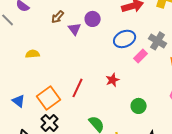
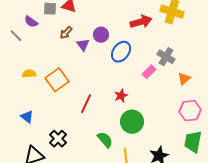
blue ellipse: (125, 39) -> (121, 52), moved, turned -30
yellow semicircle: (33, 54) -> (29, 74), moved
orange square: (49, 98) -> (57, 80), moved
green circle: (139, 106) -> (132, 122), moved, size x1.5

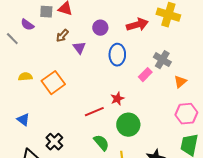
purple circle: (101, 35) -> (100, 28), moved
blue ellipse: (121, 52) -> (117, 55), turned -35
red line: (86, 104) -> (94, 112), moved, turned 42

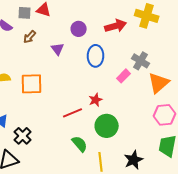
brown arrow: (62, 36) -> (30, 37), moved
orange triangle: (180, 82) -> (159, 83), size x1.6
orange square: (53, 83) -> (32, 84), turned 35
black cross: (54, 142) -> (23, 136), moved

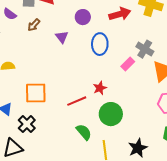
orange square: (32, 84) -> (36, 93), moved

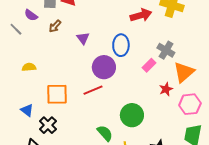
purple circle: (83, 17) -> (104, 67), moved, size x1.5
red star: (100, 88) -> (166, 89), moved
red line: (77, 101) -> (93, 90), moved

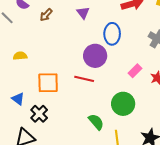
purple triangle: (83, 38) -> (83, 13), moved
pink rectangle: (149, 65) -> (135, 71), moved
red line: (93, 90) -> (84, 79), turned 36

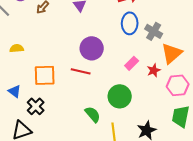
blue ellipse: (112, 34) -> (130, 23), moved

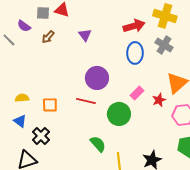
gray cross: (154, 31) -> (164, 45), moved
yellow semicircle: (17, 48) -> (22, 98), moved
orange square: (45, 75) -> (50, 105), size x0.7
green circle: (120, 96) -> (119, 114), moved

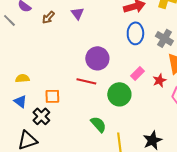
purple triangle: (85, 35) -> (77, 13), moved
gray cross: (164, 45) -> (164, 38), moved
orange square: (50, 105) -> (52, 96), moved

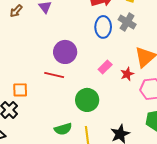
gray cross: (164, 38) -> (127, 22), moved
green circle: (119, 94) -> (87, 100), moved
green semicircle: (98, 124) -> (63, 129), moved, turned 114

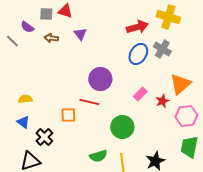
brown arrow: (16, 11) -> (51, 38), turned 56
blue ellipse: (103, 27) -> (138, 54), turned 30
orange square: (20, 90) -> (68, 115), moved

